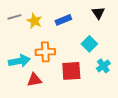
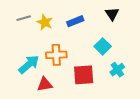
cyan arrow: (19, 61) -> (29, 64), turned -30

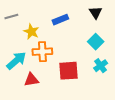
yellow star: (45, 22) -> (31, 32), moved
cyan square: (103, 46) -> (96, 42), moved

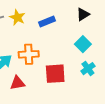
black triangle: (96, 13) -> (83, 14), turned 32
yellow star: (31, 32) -> (17, 17), moved

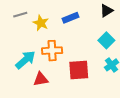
yellow star: (17, 17) -> (41, 23), moved

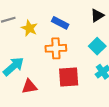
blue rectangle: (71, 18) -> (60, 23), turned 49
orange cross: (52, 51) -> (56, 48), moved

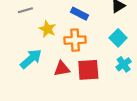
yellow star: (29, 28) -> (47, 29), moved
red triangle: (29, 86) -> (62, 69), moved

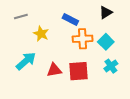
orange cross: (75, 40) -> (83, 39), moved

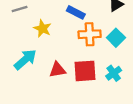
cyan cross: (111, 66) -> (114, 73), moved

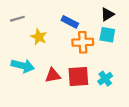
cyan square: (116, 38) -> (107, 35), moved, turned -35
cyan arrow: (25, 59) -> (23, 66), turned 55

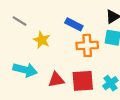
gray line: (17, 19) -> (20, 21), turned 48

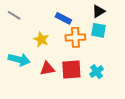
yellow star: (42, 40) -> (41, 39), moved

